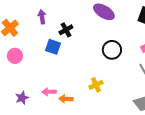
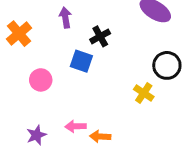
pink circle: (15, 56) -> (41, 80), moved
yellow cross: (96, 85) -> (144, 93), moved, turned -32

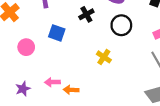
black cross: (100, 36) -> (86, 14), moved
black circle: (167, 65) -> (121, 25), moved

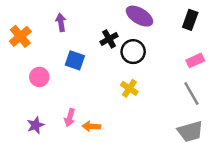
black circle: (121, 25) -> (133, 52), moved
pink arrow: (52, 82) -> (70, 118), turned -72

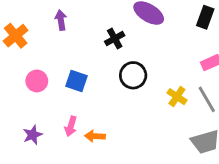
black circle: (133, 52) -> (133, 75), moved
blue square: (75, 60) -> (76, 81), moved
yellow cross: (129, 88) -> (177, 97), moved

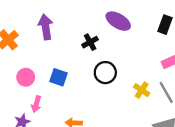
purple arrow: (61, 20) -> (46, 27), size x1.5
pink arrow: (71, 126) -> (36, 104), moved

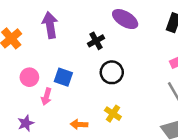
yellow cross: (142, 90) -> (113, 114), moved
pink arrow: (36, 104) -> (46, 97), moved

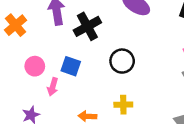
black cross: (96, 41) -> (87, 26), moved, size x1.5
yellow cross: (113, 114) -> (123, 105), turned -35

